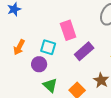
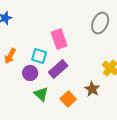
purple rectangle: (84, 51) -> (58, 69), moved

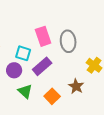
gray ellipse: (100, 23) -> (68, 41), moved, turned -30

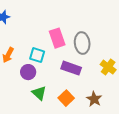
purple rectangle: (42, 66) -> (71, 68), moved, turned 60
brown star: (76, 86) -> (94, 99), moved

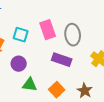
cyan square: (37, 55) -> (21, 35), moved
green triangle: (39, 93) -> (30, 85), turned -35

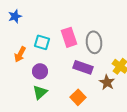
green triangle: (30, 85) -> (40, 92), moved, turned -49
brown star: (85, 91) -> (107, 82), moved

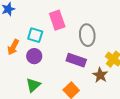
pink rectangle: (69, 37) -> (57, 20), moved
purple circle: (40, 71) -> (34, 56), moved

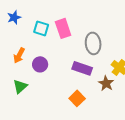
cyan square: (35, 35) -> (41, 28), moved
green triangle: (33, 85) -> (20, 86), moved

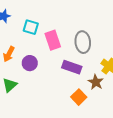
pink rectangle: (63, 28) -> (53, 40), moved
orange square: (77, 98) -> (79, 97), moved

